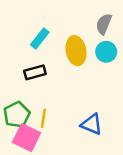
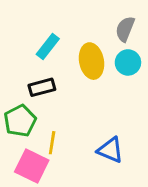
green pentagon: (17, 115) -> (20, 121), moved

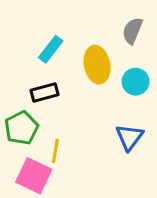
cyan circle: (128, 62) -> (136, 82), moved
blue triangle: (110, 150) -> (129, 137), moved, turned 44

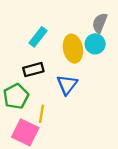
cyan circle: (136, 82) -> (95, 44), moved
blue triangle: (129, 137) -> (67, 85), moved

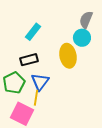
yellow ellipse: (73, 49) -> (68, 56), moved
blue triangle: (67, 85) -> (40, 82), moved

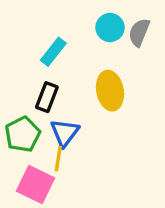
cyan circle: (82, 38) -> (110, 28), moved
black rectangle: (29, 60) -> (47, 97), turned -54

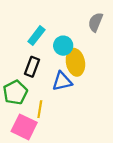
cyan circle: (110, 28) -> (63, 46), moved
blue triangle: (65, 133) -> (62, 81), moved, turned 40

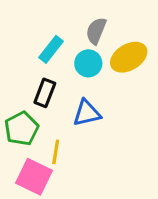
gray semicircle: (96, 22) -> (96, 31), moved
yellow ellipse: (75, 62) -> (129, 57), moved, turned 70

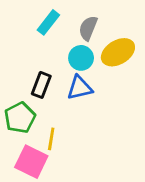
cyan rectangle: (51, 49) -> (48, 22), moved
blue triangle: (87, 113) -> (80, 88), moved

